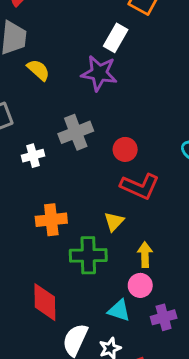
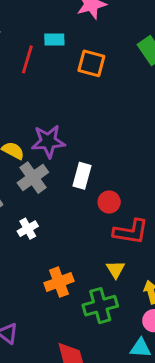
white rectangle: (116, 38) -> (82, 176), moved
purple star: (99, 73) -> (48, 141), moved
gray cross: (76, 132) -> (33, 178), moved

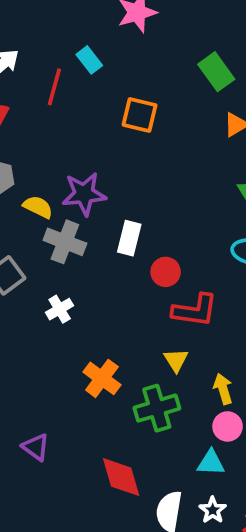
cyan rectangle: (54, 39) -> (89, 60), turned 54
orange square: (91, 63) -> (140, 115), moved
gray cross: (33, 178) -> (65, 242), turned -32
orange cross: (59, 282) -> (102, 378), turned -32

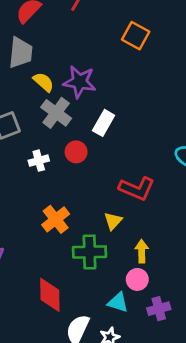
red circle: (166, 272) -> (76, 152), moved

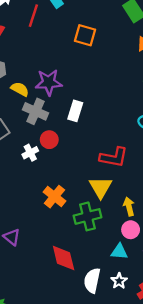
red circle: (76, 152) -> (49, 140), moved
yellow triangle: (113, 221) -> (101, 187), size x1.5

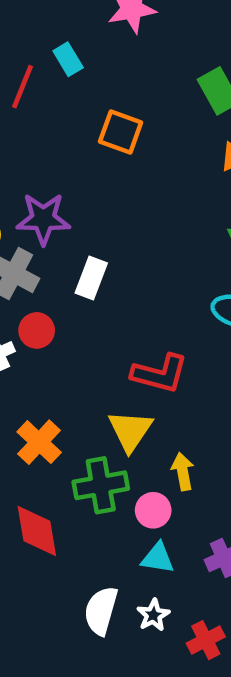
pink circle: (131, 230) -> (153, 510), moved
red diamond: (64, 258) -> (37, 531), moved

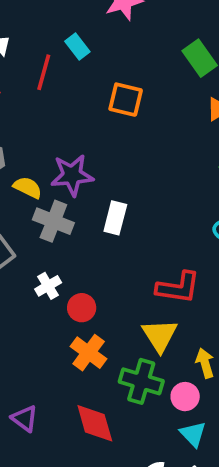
red circle: (37, 330) -> (82, 308), moved
green cross: (101, 485) -> (141, 381), turned 33
cyan triangle: (158, 558) -> (193, 434), turned 44

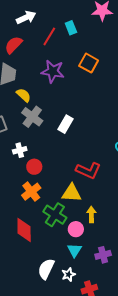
purple star: (72, 175) -> (53, 71), moved
yellow triangle: (160, 335) -> (72, 193), turned 50

